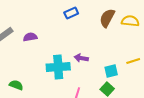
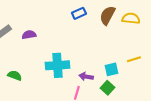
blue rectangle: (71, 13) -> (79, 13), moved
purple arrow: (81, 58) -> (86, 77), moved
green semicircle: (16, 85) -> (15, 76), moved

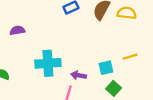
green square: (107, 88) -> (114, 88), moved

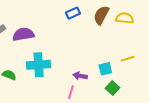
purple semicircle: (17, 30) -> (23, 34), size x1.5
cyan cross: (48, 63) -> (39, 65), moved

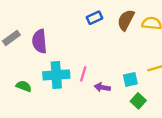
purple semicircle: (23, 34) -> (39, 41), turned -85
pink line: (71, 92) -> (83, 74), moved

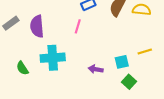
pink line: (83, 74) -> (78, 26), moved
green semicircle: (24, 86) -> (22, 68), turned -144

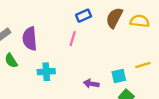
cyan cross: (53, 58) -> (46, 72), size x0.7
green semicircle: (22, 68) -> (11, 61), moved

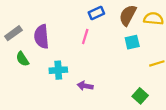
cyan square: (119, 76) -> (132, 42), moved
purple arrow: (91, 84) -> (85, 86), moved

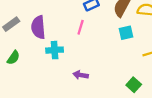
green semicircle: (22, 59) -> (13, 58), moved, turned -112
cyan cross: (58, 70) -> (55, 50), moved

